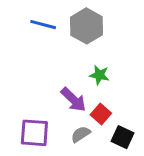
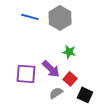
purple square: (34, 133) -> (26, 74), moved

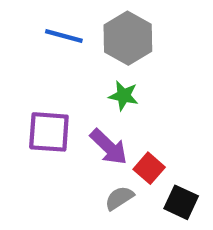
green star: (69, 52) -> (124, 96), moved
purple square: (26, 74) -> (49, 132), moved

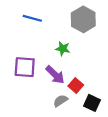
gray hexagon: (128, 38) -> (83, 19), moved

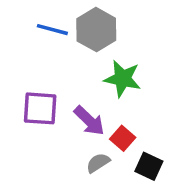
gray hexagon: (83, 19) -> (96, 30), moved
green star: (63, 49) -> (123, 79), moved, size x1.5

